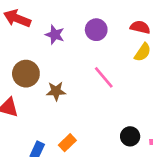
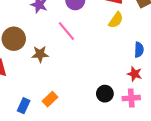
pink line: (104, 77) -> (66, 31), moved

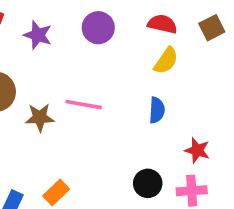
pink line: (66, 31) -> (84, 105), moved, turned -40
blue semicircle: (139, 50) -> (157, 110), moved

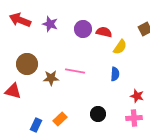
red semicircle: (162, 24) -> (104, 32), moved
purple star: (38, 35) -> (50, 24), moved
black circle: (148, 183) -> (98, 114), moved

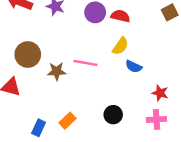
yellow semicircle: (120, 47) -> (120, 46), moved
blue semicircle: (115, 74) -> (134, 67), turned 112

